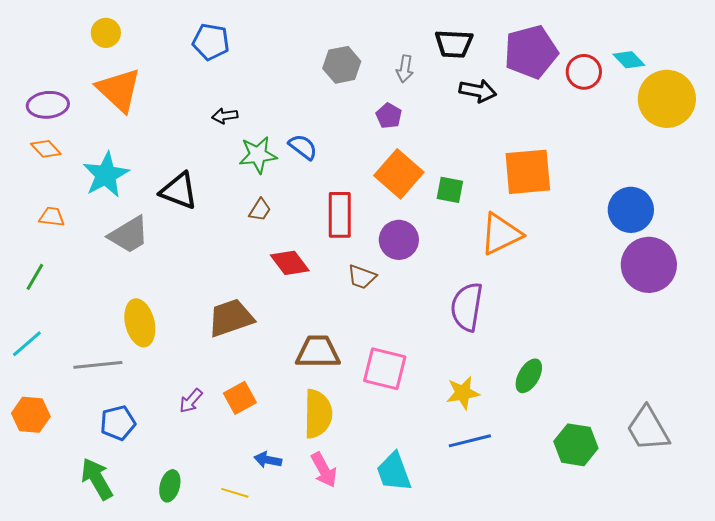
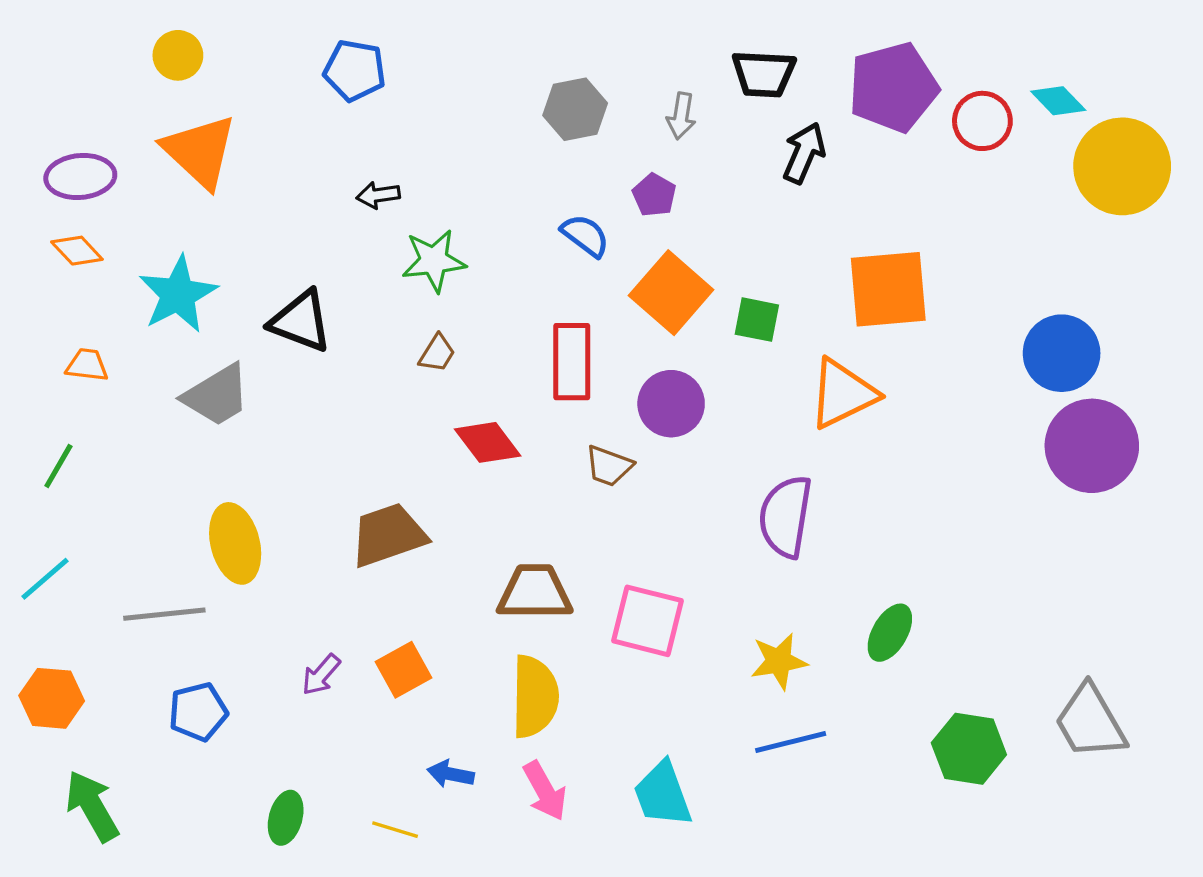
black arrow: (478, 91) -> (804, 153), turned -78
blue semicircle: (303, 147) -> (585, 235), moved
green arrow: (97, 479) -> (92, 806), moved

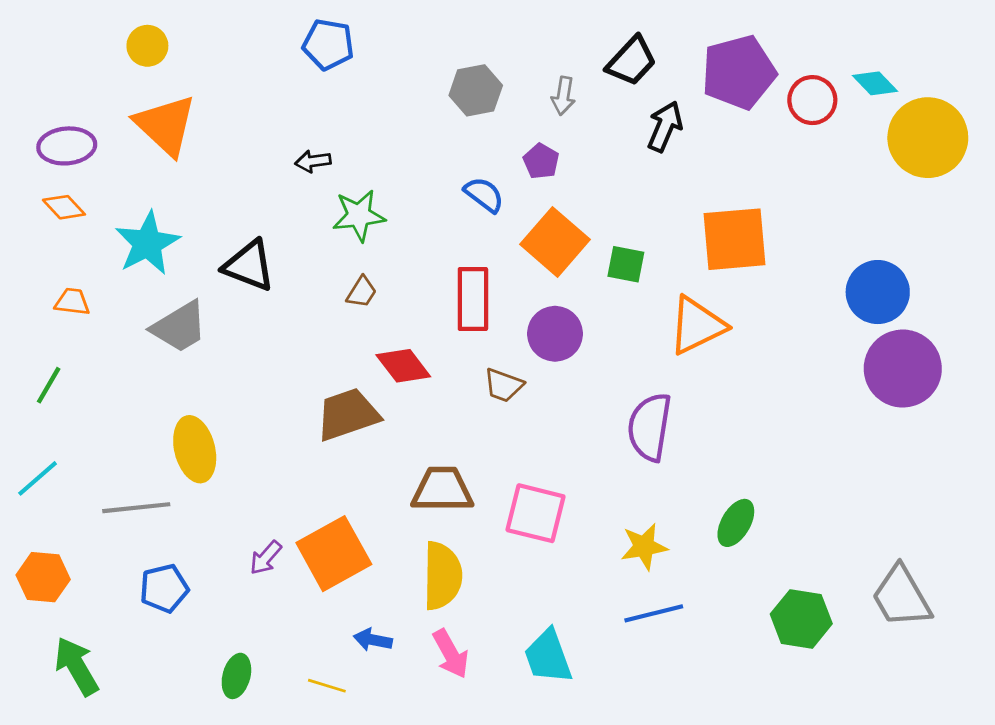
blue pentagon: (355, 70) -> (328, 44), moved
black trapezoid: (764, 74) -> (632, 61), turned -50
brown trapezoid: (388, 535) -> (348, 414), moved
orange square: (403, 670) -> (334, 554), size x1.6

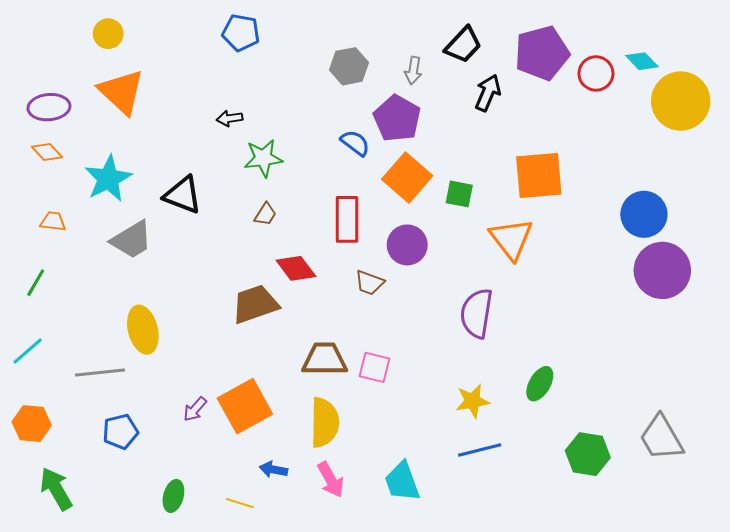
purple pentagon: (541, 161) -> (397, 118), size x1.8
orange triangle: (697, 325) -> (511, 239), turned -42
pink square: (536, 513) -> (375, 367), moved, size x0.7

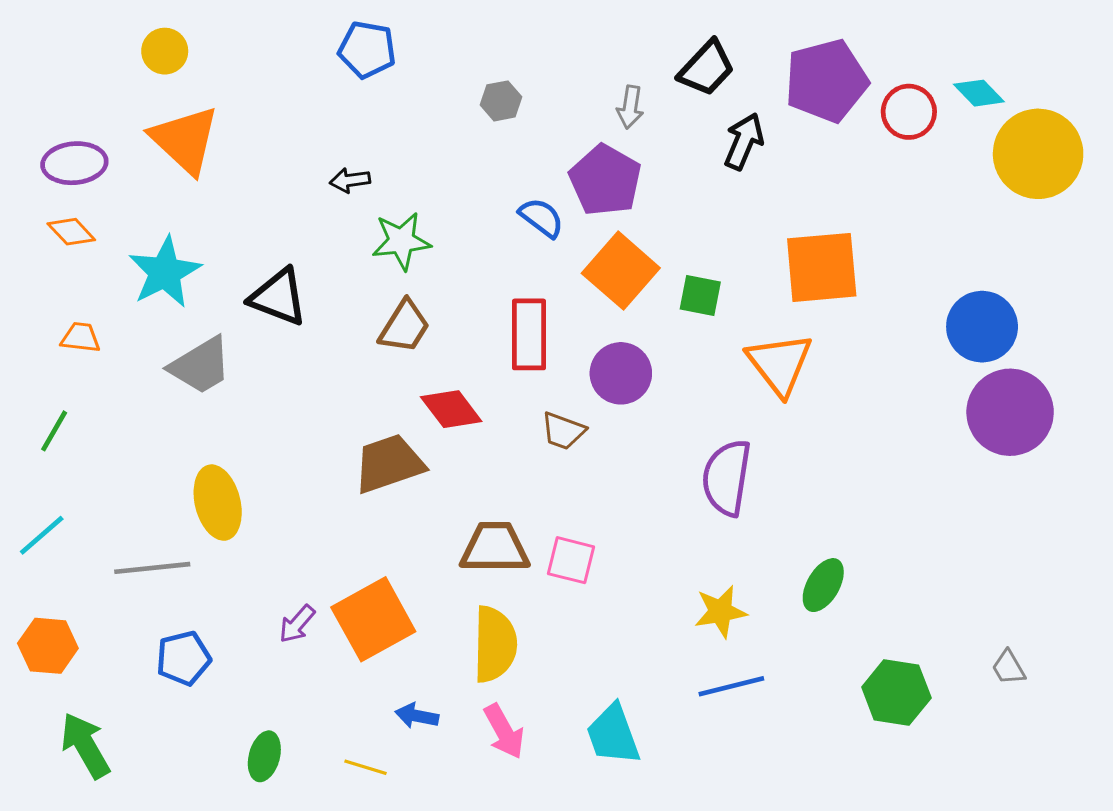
gray hexagon: (349, 66) -> (501, 101), moved, size x0.7
brown trapezoid: (265, 214) -> (404, 327), size x1.5
gray trapezoid: (661, 438) -> (1008, 668), size x0.5

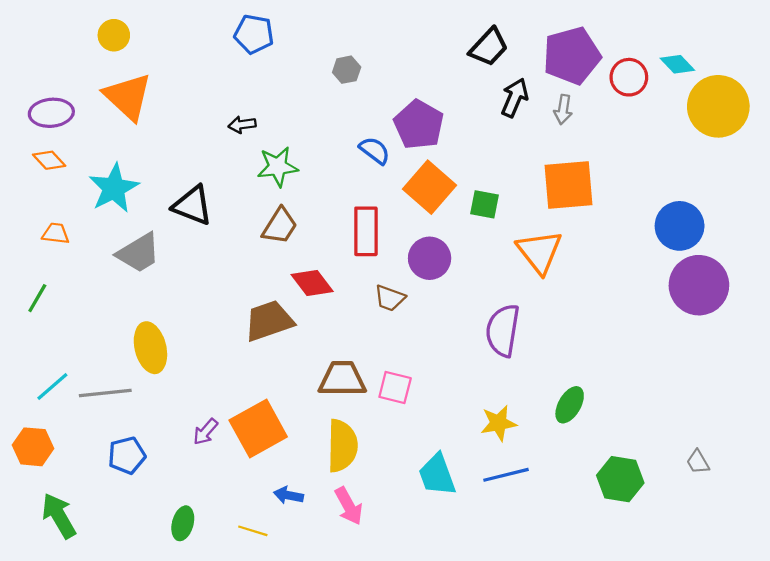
gray arrow: (630, 107) -> (563, 110), moved
cyan line: (42, 535) -> (52, 386), moved
cyan trapezoid: (613, 735) -> (437, 475), moved

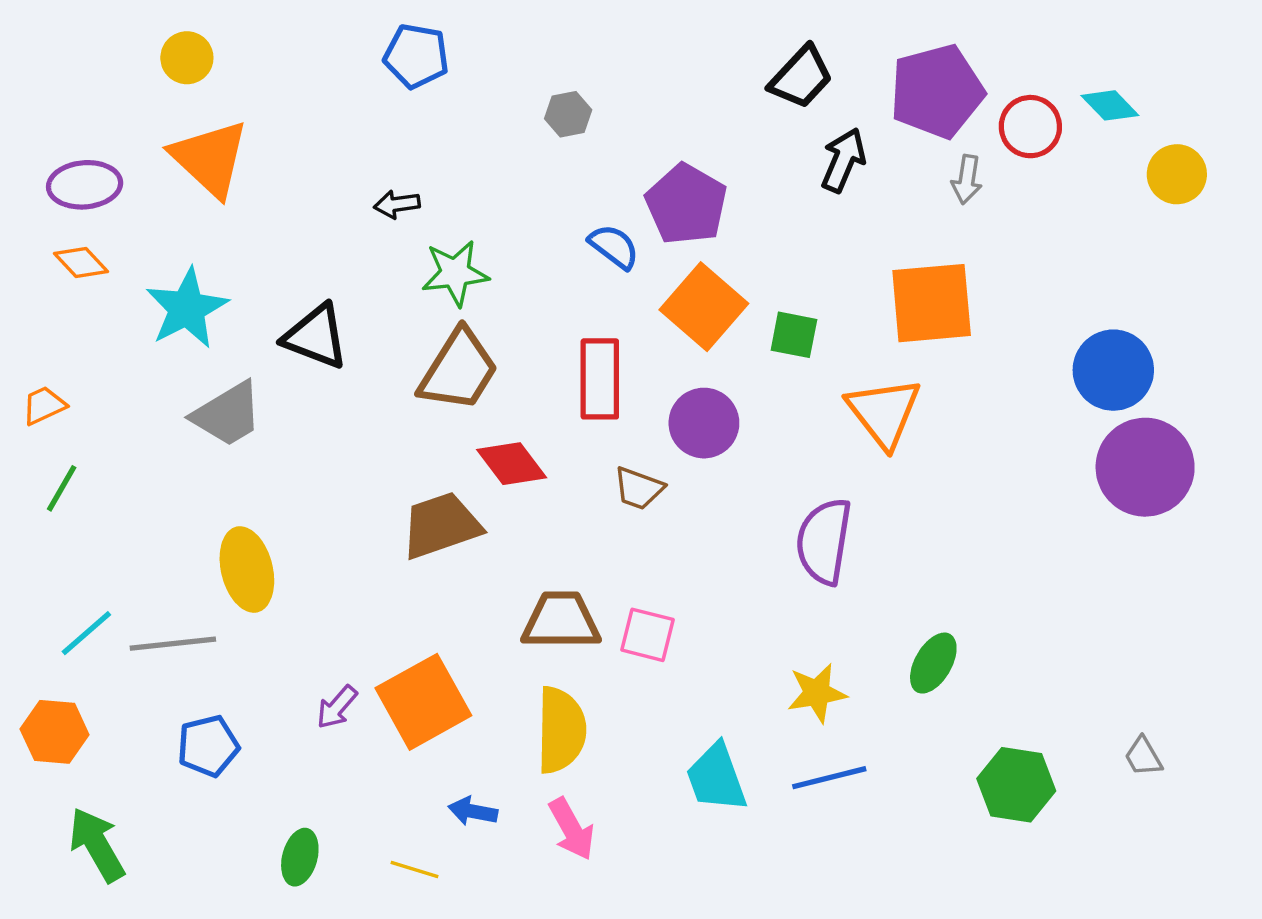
yellow circle: (718, 106) -> (1177, 174), size x0.6
gray arrow: (563, 110) -> (967, 180), moved
brown trapezoid: (280, 226) -> (459, 370), size x1.4
orange trapezoid: (56, 233) -> (44, 405), moved, turned -32

